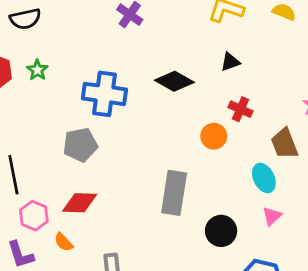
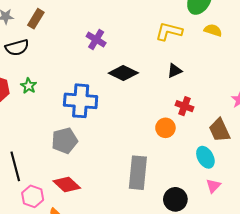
black diamond: (174, 81) -> (123, 73), moved
red diamond: (80, 203) -> (67, 185), turned 44

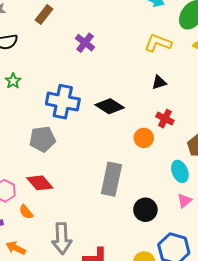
brown rectangle: (36, 19) -> (44, 14), moved
black diamond: (123, 73) -> (110, 106), moved

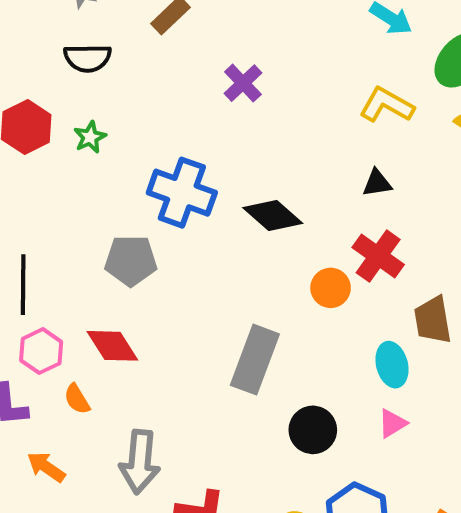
red cross: (165, 119) -> (378, 256), size x1.4

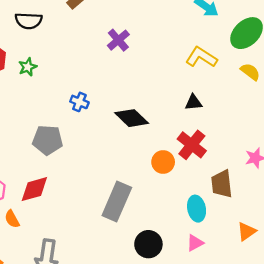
blue cross: (182, 193) -> (79, 102), size x0.5
red diamond: (112, 346) -> (34, 189), turned -76

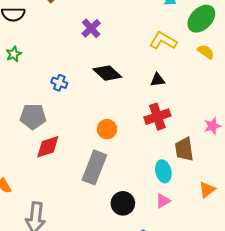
black diamond: (132, 118) -> (107, 73), moved
red cross: (192, 145) -> (157, 117), turned 35
orange circle: (163, 162) -> (107, 129), moved
red diamond: (34, 189) -> (48, 147), moved

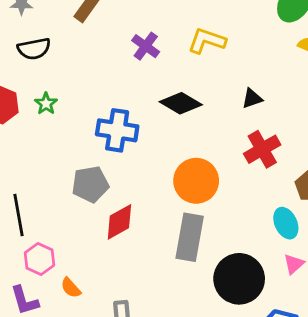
yellow L-shape: (163, 41) -> (207, 41), moved
blue cross: (59, 83) -> (117, 130), size x1.8
orange circle: (107, 129) -> (196, 181), size x1.6
black circle: (123, 203) -> (239, 279), size x1.5

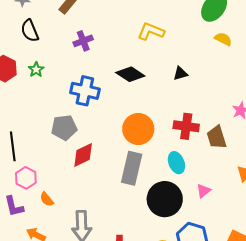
purple cross: (146, 46) -> (83, 41), moved, turned 30
black semicircle: (34, 49) -> (30, 31), turned 75
red cross: (262, 149) -> (186, 126), moved, turned 35
cyan ellipse: (286, 223) -> (176, 163), moved

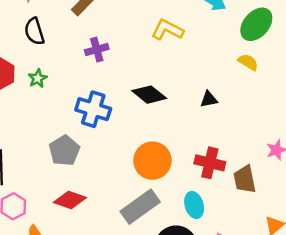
yellow L-shape: (151, 31) -> (167, 30), moved
yellow semicircle: (223, 39) -> (248, 62), moved
gray pentagon: (64, 128) -> (64, 151), turned -30
red diamond: (83, 155) -> (70, 200), moved, turned 40
gray rectangle: (132, 168) -> (140, 207), turned 36

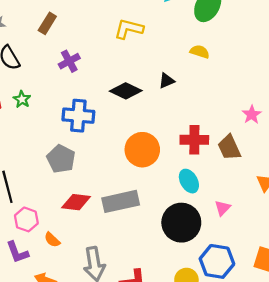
yellow semicircle: (248, 62) -> (200, 52), moved
black triangle: (209, 99) -> (167, 81), moved
gray rectangle: (140, 207) -> (121, 201), moved, turned 36

